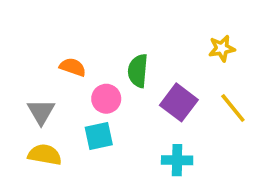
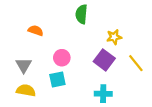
yellow star: (222, 48) -> (114, 37), moved
orange semicircle: (73, 67) -> (36, 30), moved
green semicircle: (138, 71) -> (81, 14), moved

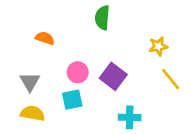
yellow star: (114, 37) -> (158, 46), moved
purple square: (104, 60) -> (113, 76), moved

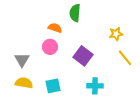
orange semicircle: (45, 38) -> (55, 28), moved
pink circle: (78, 72) -> (50, 47), moved
cyan square: (72, 100) -> (53, 86), moved

